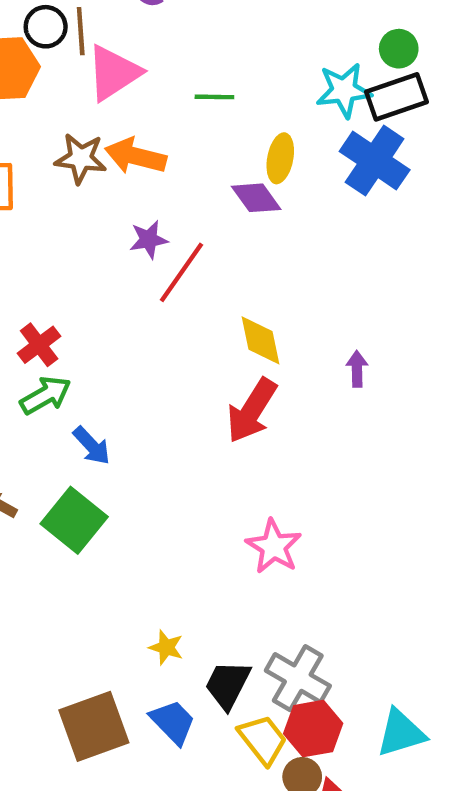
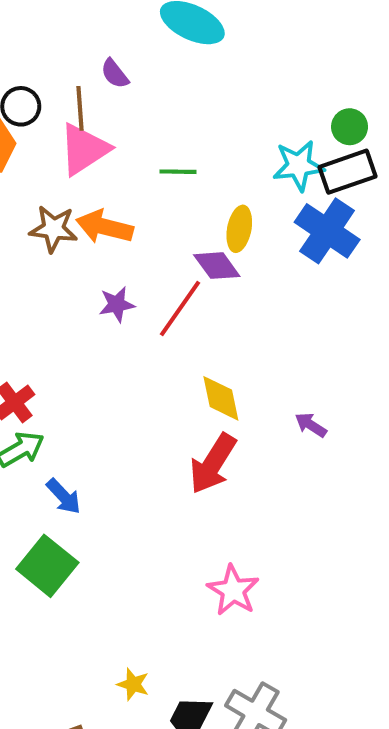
brown line: (81, 31) -> (80, 108), moved
red line: (182, 272) -> (180, 308), moved
purple arrow: (357, 369) -> (311, 425), turned -56

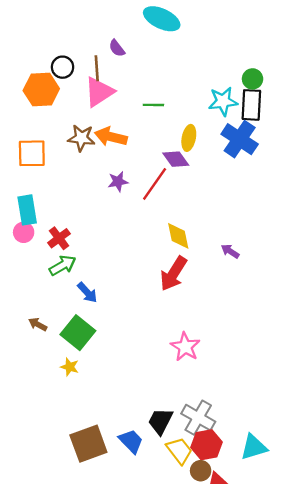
black rectangle: (347, 172) -> (251, 105), turned -68
yellow star: (133, 684) -> (70, 367), moved

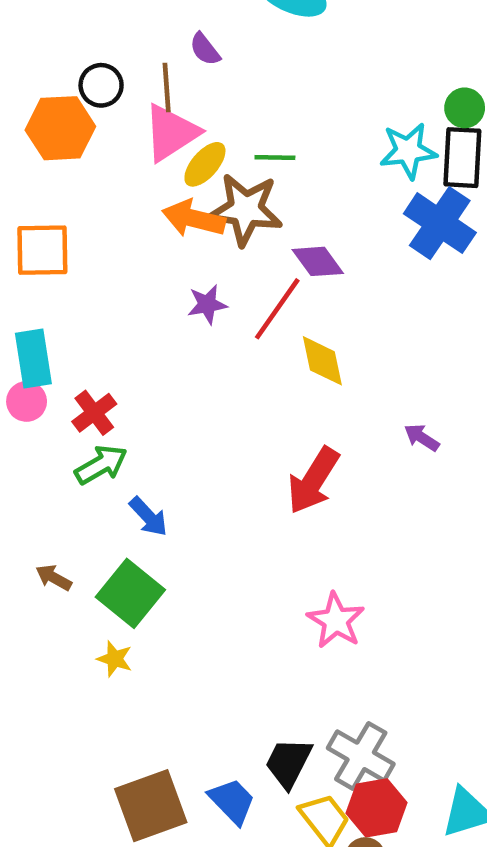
brown star: (81, 138) -> (246, 209), moved, size x1.4
yellow ellipse: (189, 138) -> (205, 164), moved, turned 30
yellow diamond: (178, 236) -> (322, 361), moved

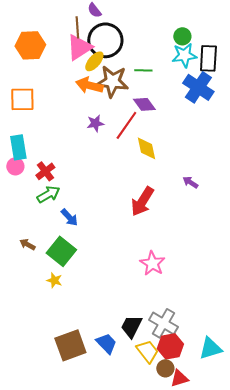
black circle: (101, 85) -> (105, 40), moved, size x1.8
green circle: (465, 108) -> (182, 36), moved
green line: (275, 158) -> (143, 70), moved

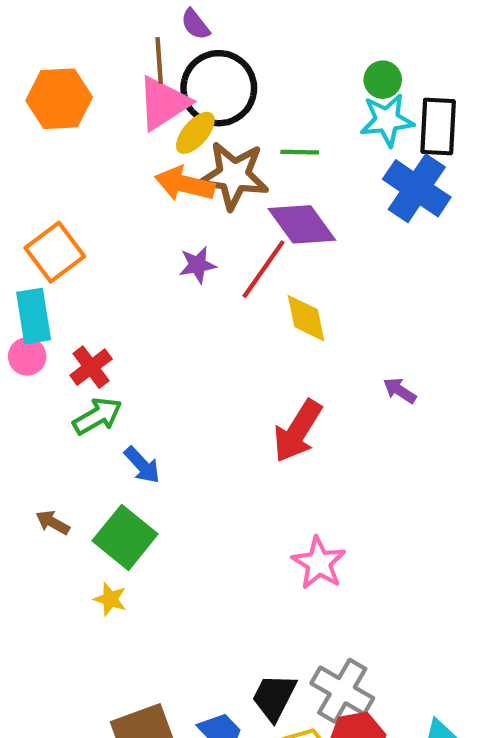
orange square: (22, 99) -> (55, 252), moved, turned -36
purple diamond: (144, 104) -> (302, 224), size x1.4

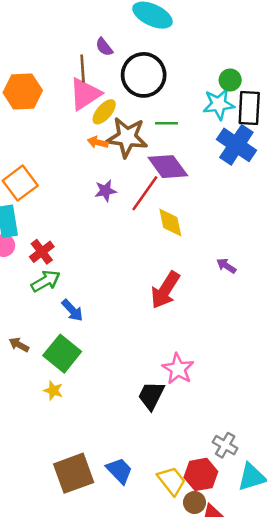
green circle: (383, 80) -> (230, 80), moved
black circle: (219, 88) -> (144, 75), moved
orange arrow: (185, 184) -> (98, 142), size x0.6
gray cross: (342, 691) -> (225, 445), moved, size x0.7
black trapezoid: (274, 697) -> (151, 396), moved

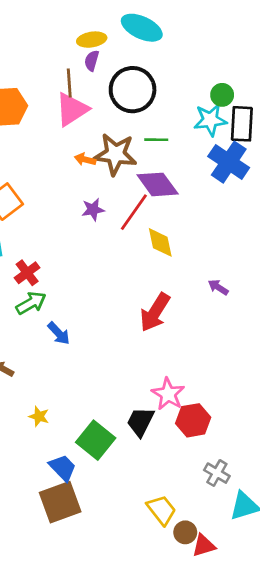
purple semicircle: (104, 47) -> (92, 61), turned 54
yellow ellipse: (104, 112) -> (92, 40), moved, turned 40
green square: (62, 354) -> (96, 440), moved
blue trapezoid: (119, 471) -> (63, 468), moved
red hexagon: (201, 474) -> (193, 420), moved

